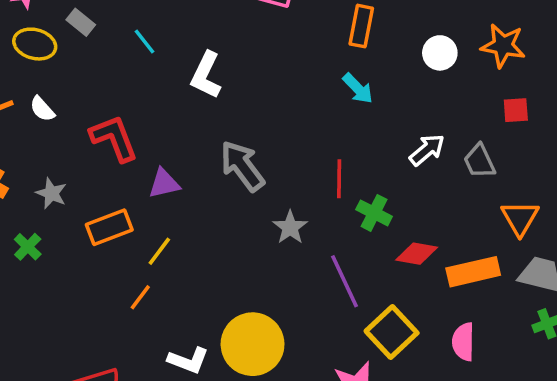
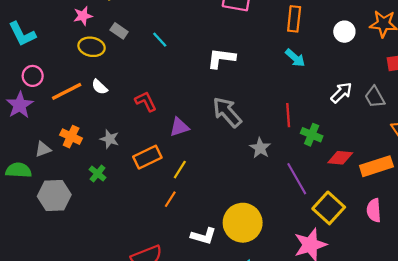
white L-shape: (206, 75) -> (221, 58), moved, turned 76
red L-shape: (114, 138) -> (146, 101), size x0.7

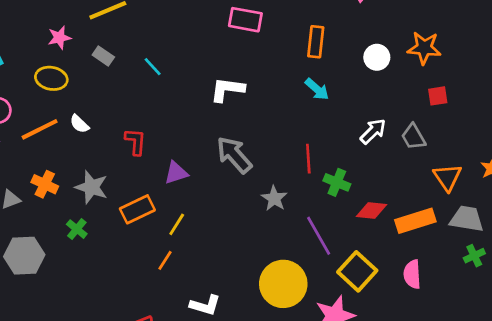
yellow ellipse: (92, 47) -> (51, 78), moved
red L-shape: (146, 101) -> (135, 142), turned 30
gray star: (110, 139) -> (91, 187), size x1.4
yellow circle: (243, 223) -> (283, 284), moved

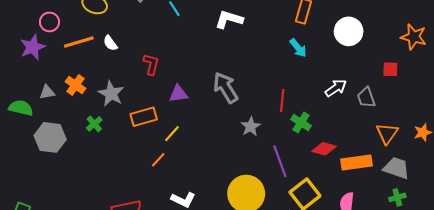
orange star: (424, 48) -> (414, 37), moved
white circle: (377, 57) -> (349, 31), size x1.4
white L-shape: (227, 89) -> (229, 19), moved

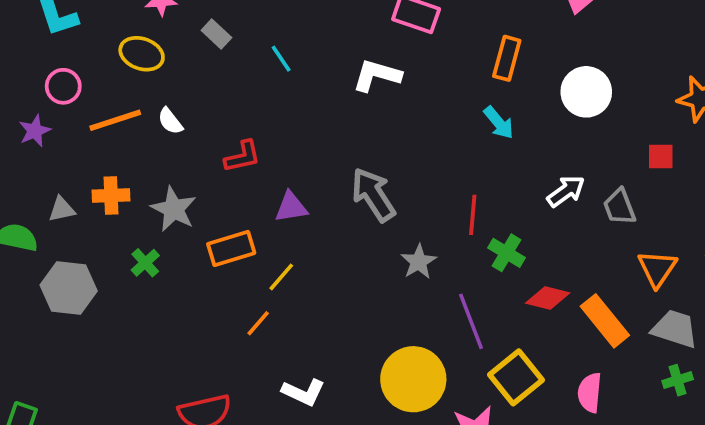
purple star: (33, 47) -> (35, 131), size x0.7
red L-shape: (151, 64) -> (242, 157), turned 65
orange cross: (75, 85) -> (111, 196), turned -36
orange rectangle: (357, 163) -> (605, 321), turned 60

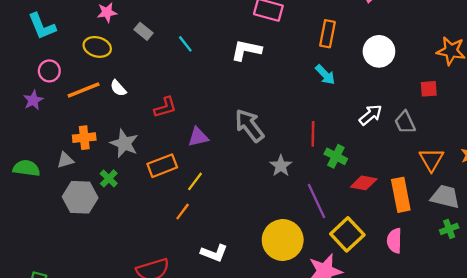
gray triangle: (62, 209) -> (65, 160), moved
gray hexagon: (69, 288) -> (80, 197), moved
orange rectangle: (605, 321) -> (401, 195), turned 32

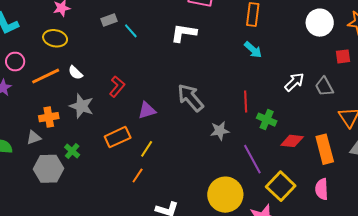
gray rectangle: (144, 31) -> (109, 20), moved, turned -56
white circle: (379, 51) -> (320, 23), moved
red L-shape: (165, 107) -> (117, 87), turned -30
gray star: (124, 143) -> (82, 106), moved
gray star: (281, 166) -> (220, 131), turned 30

